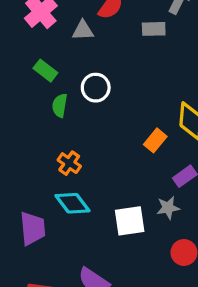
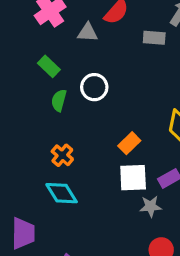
orange rectangle: (155, 140) -> (129, 143), moved
white square: (130, 221) -> (133, 178), moved
purple trapezoid: (33, 228) -> (23, 233), moved

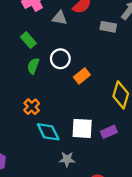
orange rectangle: (129, 143) -> (82, 76), moved
cyan diamond: (62, 193) -> (48, 132), moved
gray star: (151, 206) -> (67, 159), moved

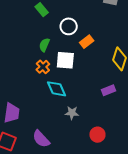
green semicircle: (33, 66) -> (44, 45), moved
white square: (82, 128) -> (65, 60), moved

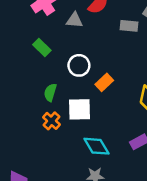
cyan diamond: (56, 89) -> (97, 146), moved

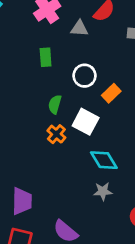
green rectangle: (42, 48) -> (46, 57), turned 42
white square: (79, 109) -> (86, 122), turned 30

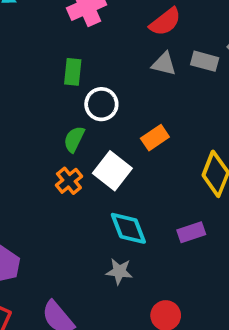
gray triangle: (79, 28) -> (164, 64), moved
white circle: (85, 76) -> (101, 104), moved

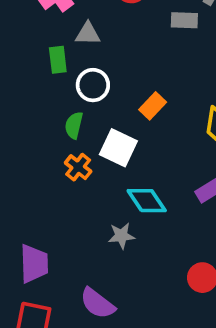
gray triangle: (164, 64) -> (88, 34), moved
gray star: (119, 271) -> (121, 236), moved

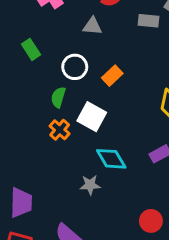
gray triangle: (88, 34) -> (92, 26), moved
green rectangle: (58, 60) -> (31, 49), moved, turned -30
orange rectangle: (153, 106) -> (112, 76), moved

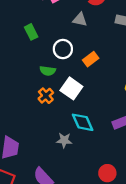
green semicircle: (58, 97) -> (48, 71), turned -105

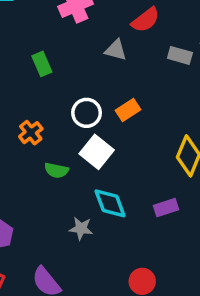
white circle: (63, 49) -> (87, 113), moved
green semicircle: (48, 71) -> (56, 170), moved
orange cross: (46, 96) -> (31, 133), moved

